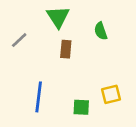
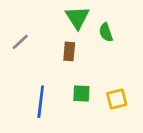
green triangle: (58, 17) -> (77, 17), moved
green square: (81, 107) -> (81, 94), moved

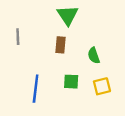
green semicircle: (106, 32) -> (94, 55), moved
gray line: (20, 42) -> (18, 37), turned -49

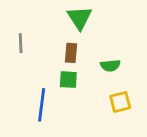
green semicircle: (94, 55) -> (110, 66), turned -77
green square: (71, 82) -> (68, 80), moved

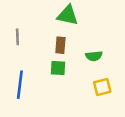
green triangle: (80, 18) -> (68, 15), turned -45
blue line: (42, 105) -> (20, 85), moved

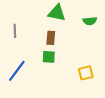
green semicircle: (94, 56) -> (90, 21), moved
blue line: (20, 85) -> (17, 71), turned 30

